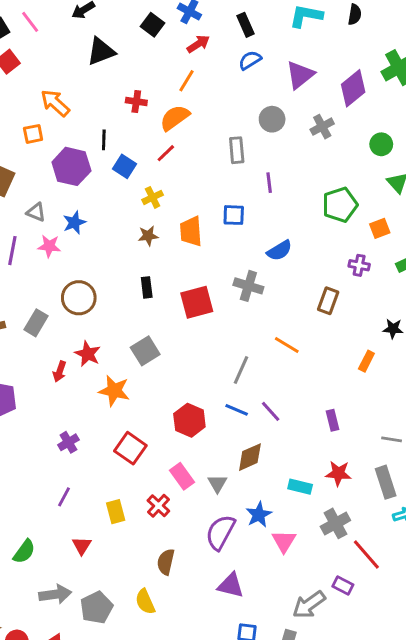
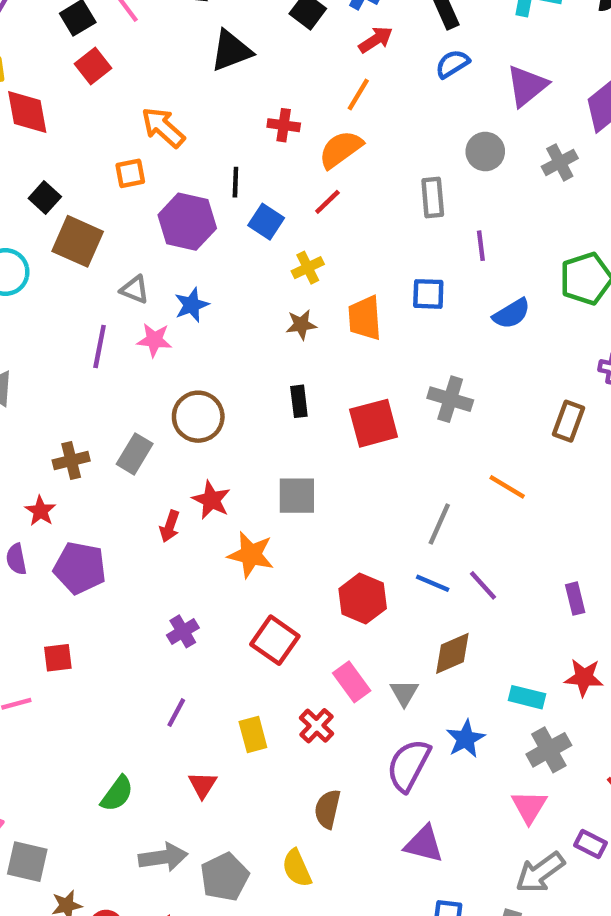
blue semicircle: (279, 251) -> (512, 314), moved
gray square: (145, 351) -> (297, 496), turned 32
gray cross: (335, 523) -> (549, 750), moved
pink triangle: (284, 541) -> (529, 807), moved

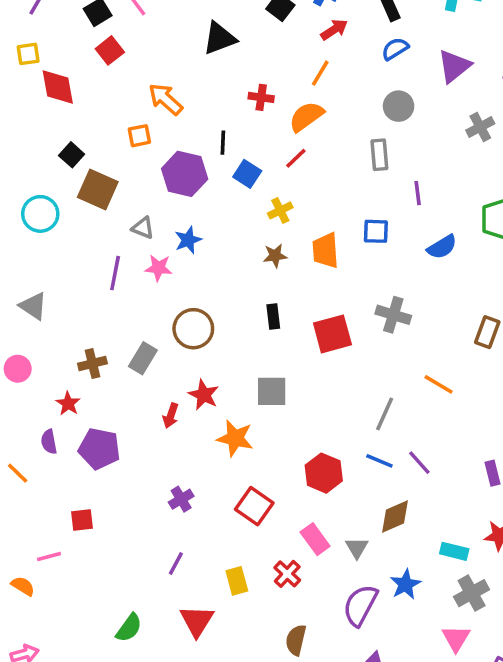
gray circle: (485, 151) -> (399, 106), moved
red triangle: (203, 785) -> (197, 621), size x1.5

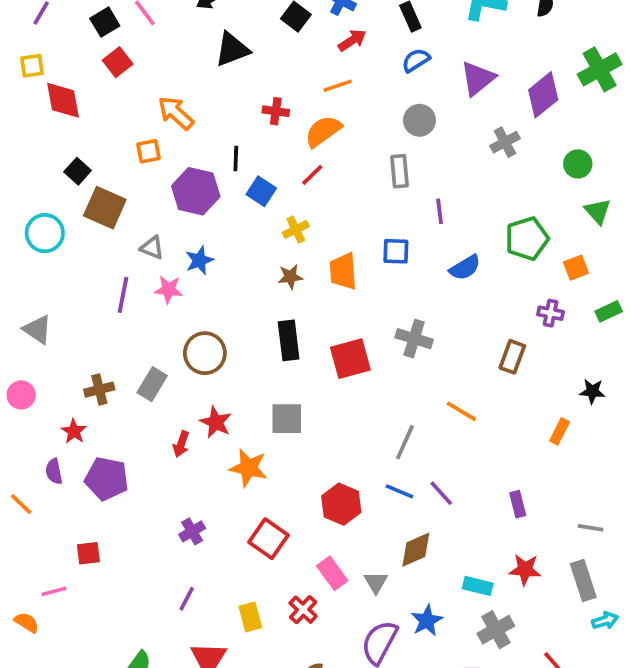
orange line: (320, 73) -> (338, 86), turned 40
black rectangle: (273, 317) -> (289, 340), size x1.5

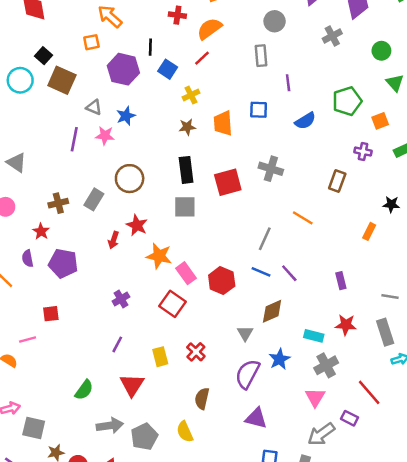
cyan circle: (45, 233) -> (20, 80), moved
gray square: (287, 419) -> (185, 207), moved
pink rectangle: (332, 573) -> (186, 273), moved

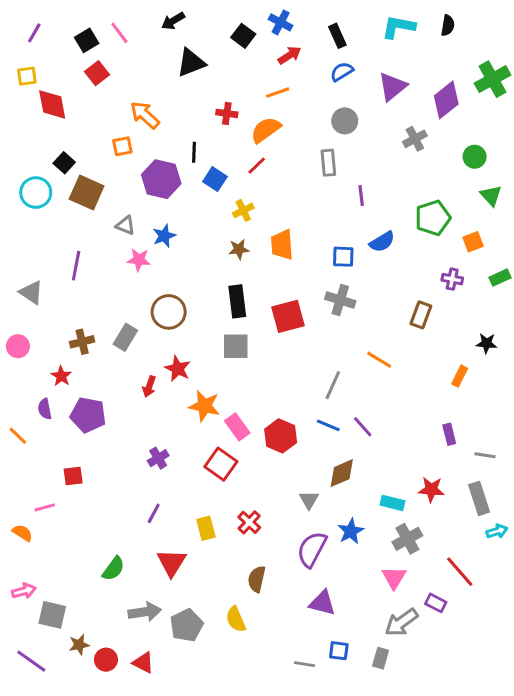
blue square: (259, 110) -> (343, 257), moved
purple line: (74, 139) -> (76, 266), moved
purple rectangle: (341, 281) -> (449, 434), moved

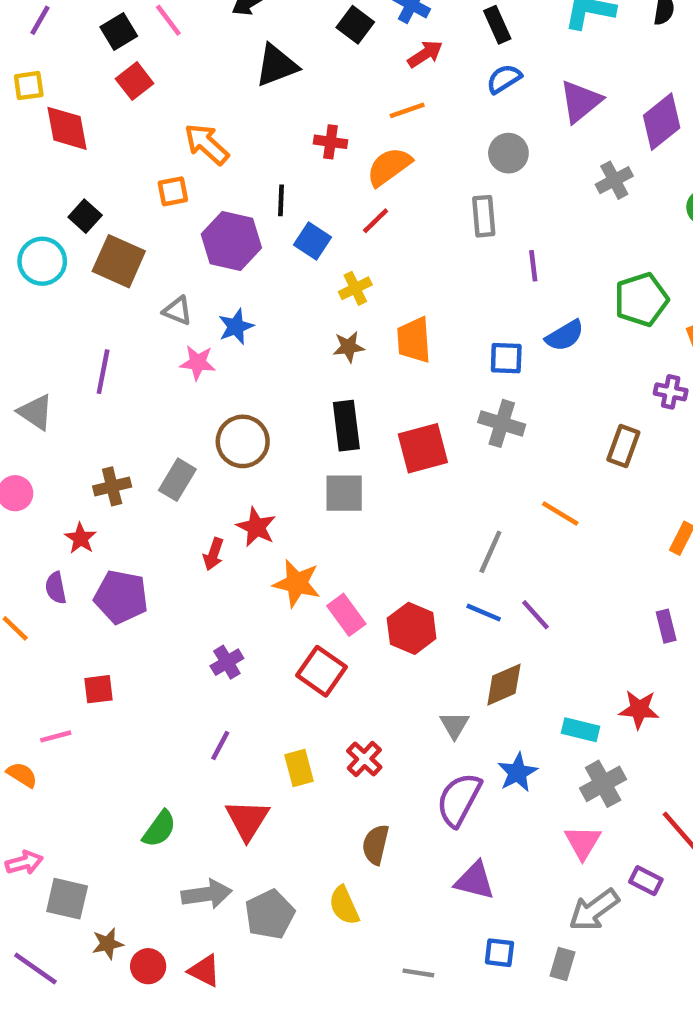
gray line: (304, 664) -> (418, 973), moved

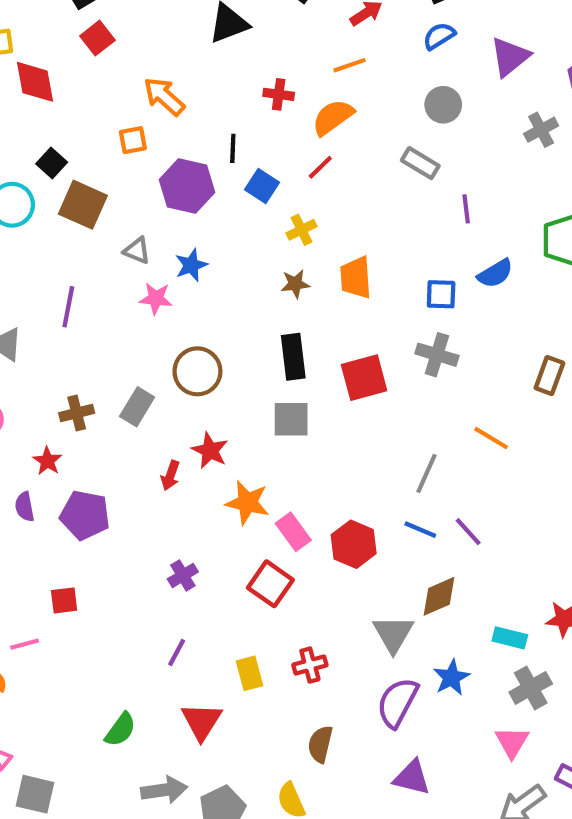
gray rectangle: (484, 216) -> (420, 163), turned -54
gray triangle: (454, 725) -> (393, 634), size x1.5
red cross: (364, 759) -> (310, 665), turned 32

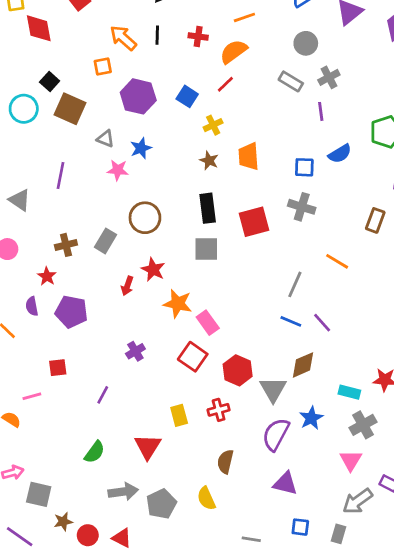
gray cross: (541, 130) -> (329, 77), moved
black line: (233, 148) -> (157, 35), moved
brown star: (295, 284) -> (209, 161), turned 30
red hexagon: (354, 544) -> (238, 370), moved
purple line: (177, 653) -> (103, 395), moved

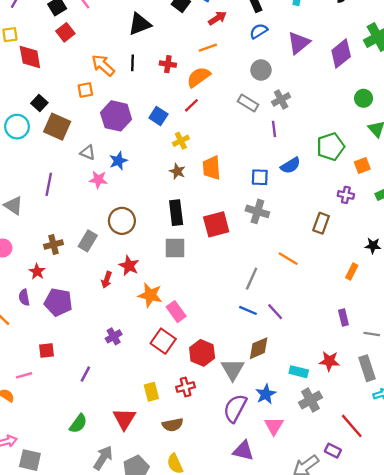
pink triangle: (351, 460) -> (274, 426), moved
brown semicircle: (225, 462) -> (173, 425), moved, turned -114
gray arrow: (123, 492) -> (103, 458), turned -50

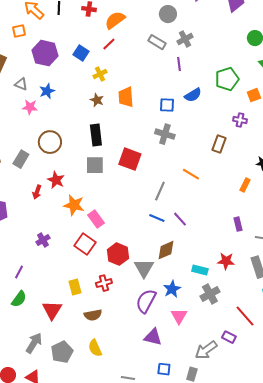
red square: (216, 224) -> (130, 159), moved, turned 35
green semicircle: (78, 424) -> (19, 299), moved

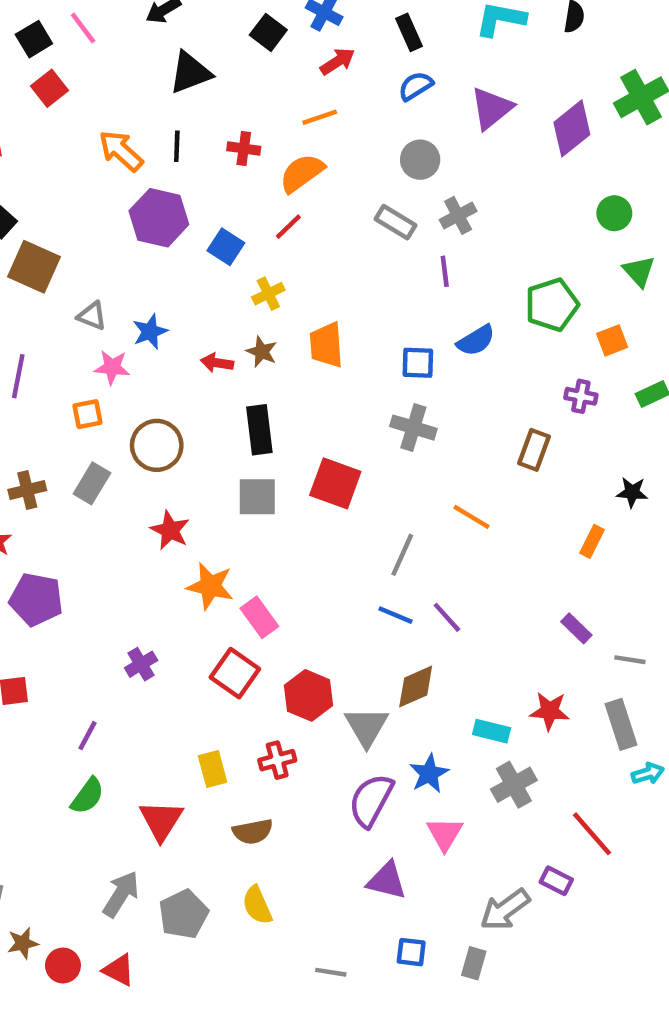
orange square: (19, 31) -> (87, 414), moved
purple hexagon: (45, 53) -> (159, 218), moved
red arrow: (37, 192) -> (217, 363), moved, turned 80
purple rectangle: (238, 224) -> (576, 628), turned -32

